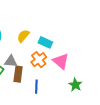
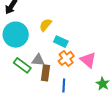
yellow semicircle: (23, 36) -> (45, 25), moved
cyan rectangle: (45, 42) -> (61, 42), moved

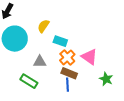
green rectangle: (22, 65) -> (29, 81), moved
brown rectangle: (45, 73) -> (69, 73), moved, turned -70

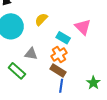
cyan rectangle: (60, 41) -> (63, 38), moved
pink triangle: (89, 57) -> (83, 27), moved
blue line: (68, 85) -> (61, 86), moved

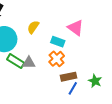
brown rectangle: (58, 70) -> (68, 77), moved, turned -35
green rectangle: (17, 71) -> (16, 61), moved
blue line: (61, 86) -> (73, 88), moved, turned 32

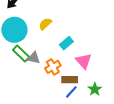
pink triangle: (75, 28) -> (84, 61), moved
cyan rectangle: (58, 42) -> (66, 43), turned -72
orange cross: (57, 59) -> (53, 67), moved

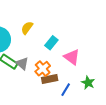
gray triangle: (34, 58) -> (22, 63), turned 40
brown rectangle: (70, 80) -> (50, 79), moved

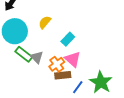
pink triangle: (72, 57) -> (73, 59), moved
green star: (88, 83) -> (101, 82), size x1.6

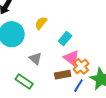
green rectangle: (24, 54) -> (24, 81), moved
orange cross: (57, 64) -> (81, 66), moved

